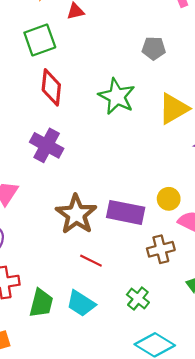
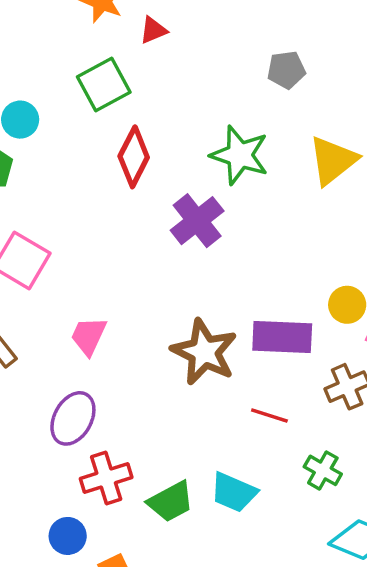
red diamond: (51, 87) -> (134, 157), turned 30
purple cross: (47, 145) -> (197, 221), moved, turned 32
red line: (91, 261) -> (269, 416), moved
green trapezoid: (41, 303) -> (171, 502), turned 56

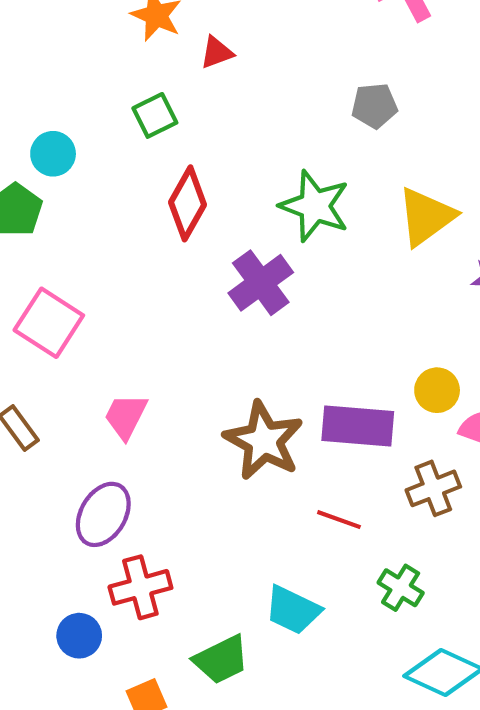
green square: (104, 85) -> (155, 115), size x0.7
green trapezoid: (171, 502) -> (221, 660), moved
blue circle: (68, 536) -> (79, 636), moved

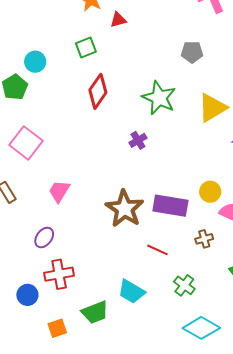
purple cross: (261, 283) -> (138, 140), moved, size x0.6
brown cross: (433, 488) -> (204, 239), size x0.7
purple ellipse: (103, 514) -> (44, 238), size x0.7

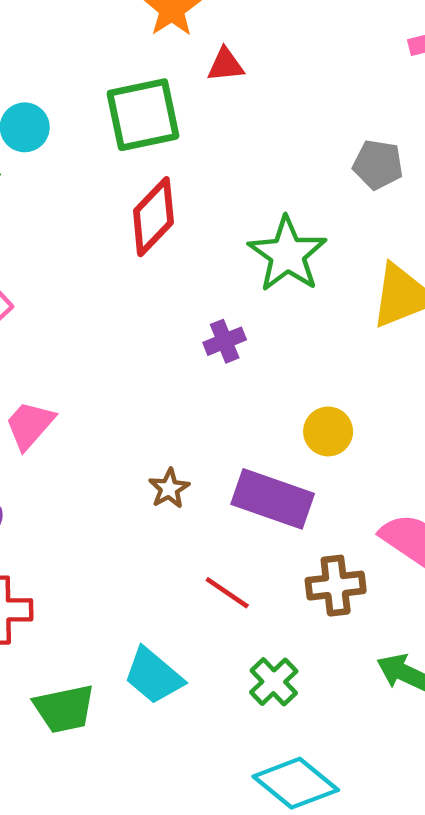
green square: (86, 48) -> (143, 115), size x1.6
yellow circle: (210, 192) -> (328, 431), moved
brown star: (125, 209) -> (169, 489), size x0.5
brown cross: (204, 239) -> (336, 586), size x1.4

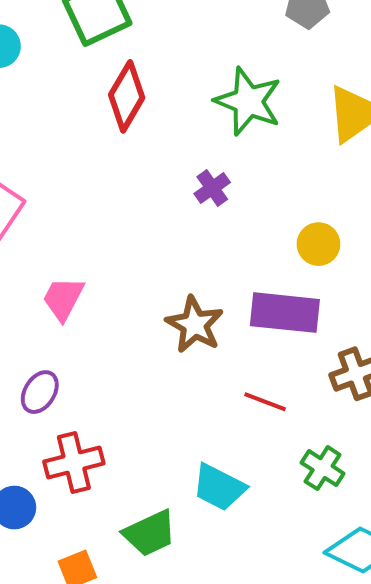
brown star: (169, 489) -> (195, 325), size x1.6

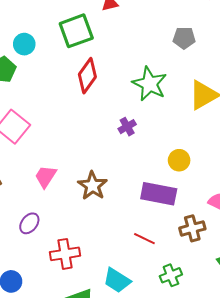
brown star: (195, 325) -> (92, 186), moved
red cross: (74, 462) -> (65, 254), moved
green cross: (323, 468) -> (171, 275), turned 30

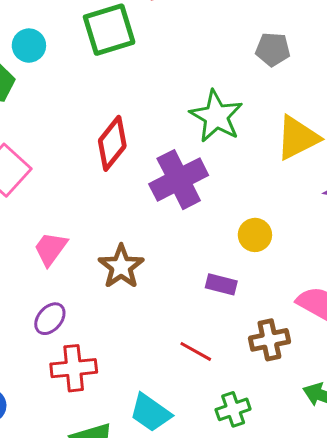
red diamond: (87, 76) -> (112, 143), moved
purple cross: (127, 127) -> (179, 180), size x2.0
purple rectangle: (159, 194) -> (221, 284), size x0.6
purple ellipse: (29, 223) -> (50, 319), moved

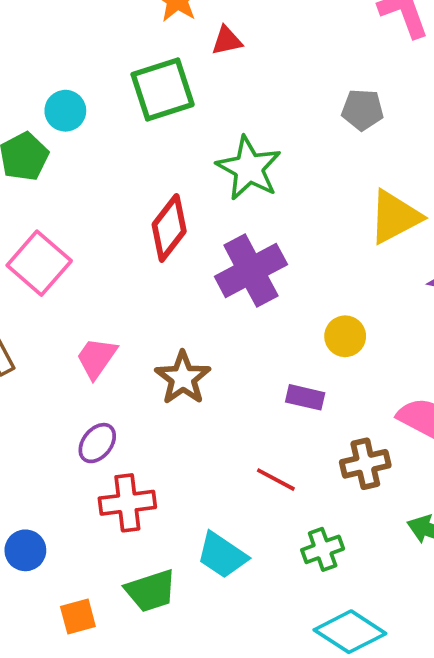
green star: (216, 116) -> (249, 168), moved

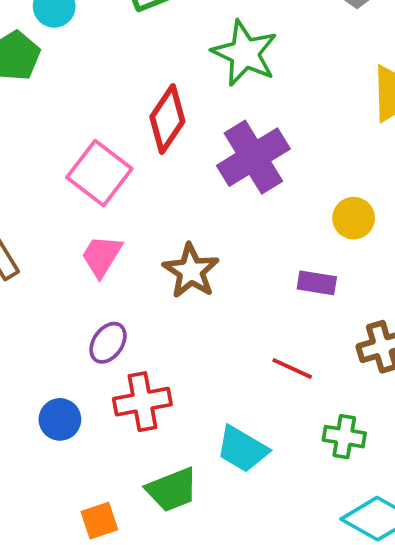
pink square: (39, 263) -> (99, 173), moved
green cross: (323, 549) -> (344, 437), turned 33
blue circle: (25, 550) -> (60, 419), moved

